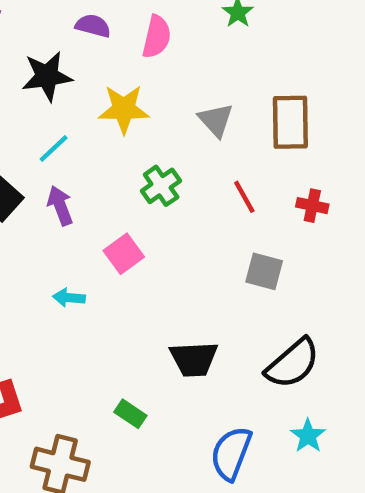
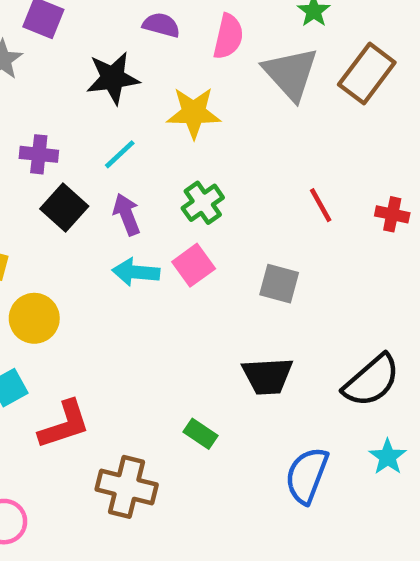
gray triangle: (216, 120) -> (291, 73), moved, size x1.5
brown rectangle: (290, 122) -> (367, 73), moved, turned 38
green cross: (161, 186) -> (203, 203), moved
gray square: (264, 271) -> (279, 284), moved
cyan arrow: (69, 298) -> (136, 272), moved, size x1.4

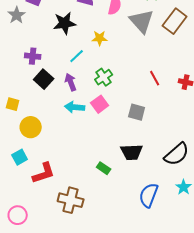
yellow star: (194, 113) -> (100, 38), size x0.7
cyan line: (120, 154) -> (77, 56), moved
green rectangle: (201, 434) -> (104, 168), moved

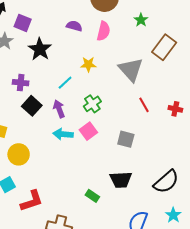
gray triangle: (142, 21) -> (131, 69), moved
black star: (65, 23) -> (40, 49), moved, turned -30

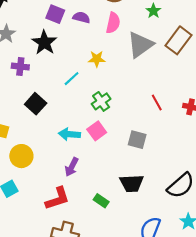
purple square: (23, 23) -> (55, 14), moved
gray triangle: (131, 69) -> (140, 45), moved, turned 36
purple cross: (21, 83) -> (20, 67), moved
purple arrow: (59, 109) -> (72, 167), moved, turned -132
red L-shape: (32, 201) -> (57, 199), moved

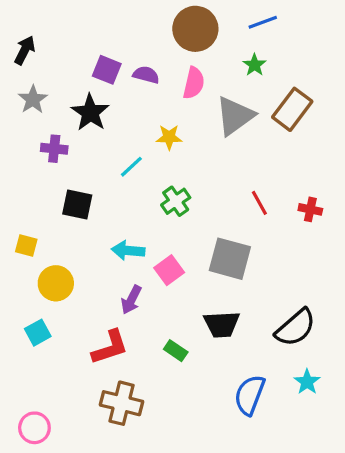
black square: (36, 104) -> (77, 204), turned -30
pink square: (97, 131) -> (169, 270), moved
gray square: (137, 140) -> (230, 259), size x1.5

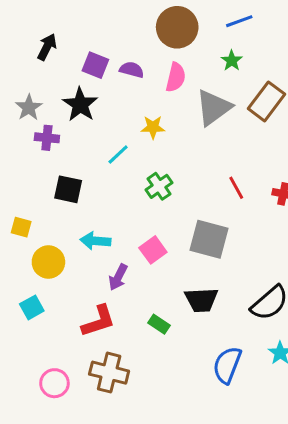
black arrow: (25, 50) -> (47, 47), moved
gray star: (33, 99) -> (29, 108), moved
cyan arrow: (128, 250) -> (95, 241), moved
pink circle: (34, 428) -> (54, 383), moved

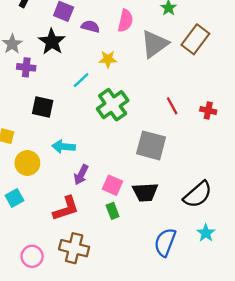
purple semicircle: (132, 70) -> (90, 26), moved
green cross: (159, 186) -> (113, 105), size x1.5
pink square: (153, 250) -> (113, 185), moved, turned -30
green rectangle: (159, 324) -> (113, 211), turned 35

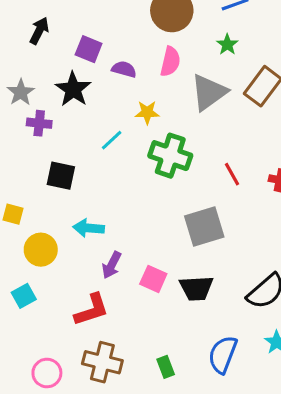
green cross: (113, 105) -> (170, 156), moved, turned -36
gray square: (151, 145) -> (204, 226), turned -32
green rectangle: (113, 211) -> (166, 367), moved

